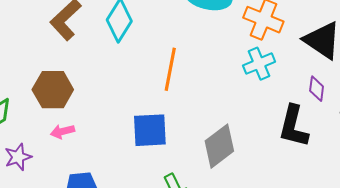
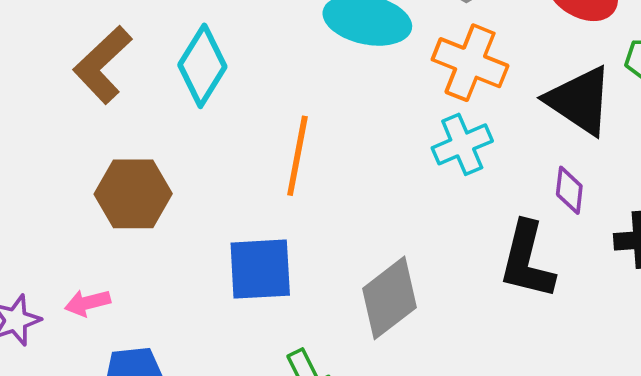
brown hexagon: (53, 90) -> (133, 194), moved
pink arrow: (62, 131) -> (88, 303), moved

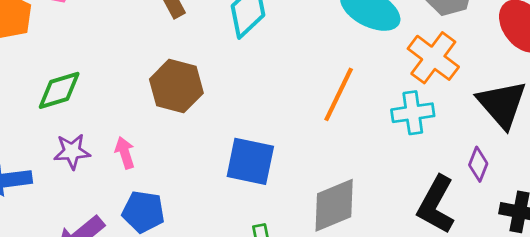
orange line: (297, 156) -> (339, 94), moved
pink arrow: (88, 303) -> (125, 153), turned 72

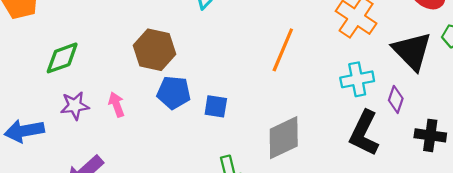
cyan cross: (413, 113) -> (357, 79), moved
blue square: (250, 161) -> (216, 106), size x0.6
blue pentagon: (143, 212) -> (174, 92), moved

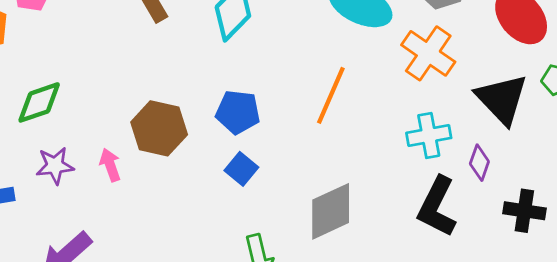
brown hexagon: (155, 50) -> (159, 128), moved
blue pentagon: (174, 92) -> (238, 112), moved
blue square: (216, 106) -> (241, 169), turned 30

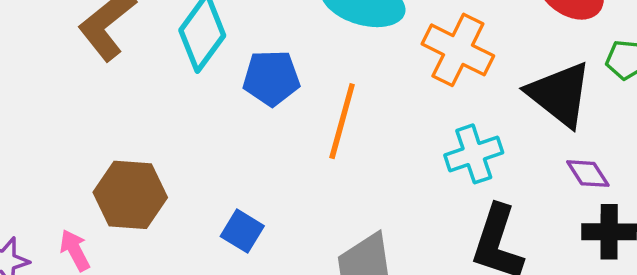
blue pentagon: (238, 112) -> (271, 78), moved
purple diamond: (479, 163) -> (588, 174), moved, turned -44

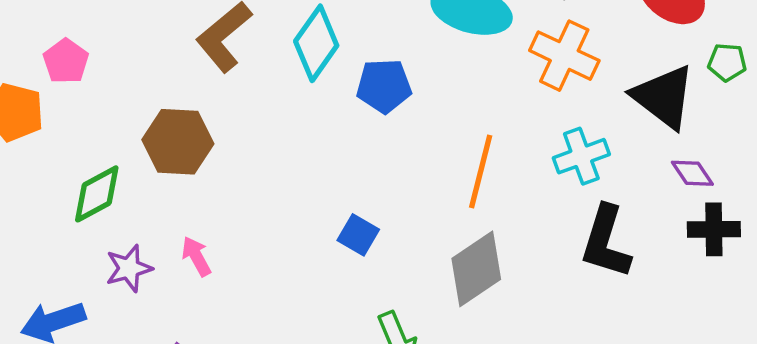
orange line: (342, 121) -> (481, 171), moved
brown hexagon: (130, 195) -> (178, 142), moved

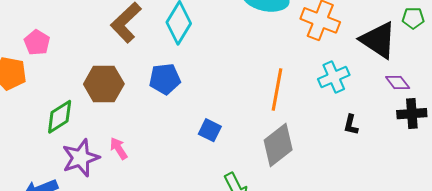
blue pentagon: (384, 86) -> (165, 79), moved
black L-shape: (606, 242) -> (351, 125), size x0.5
purple star: (129, 268) -> (81, 158), size x1.4

